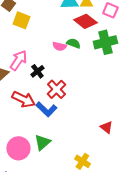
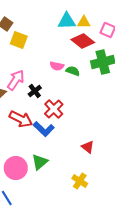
green semicircle: (73, 43) -> (73, 71), moved
red triangle: (106, 127) -> (88, 147), moved

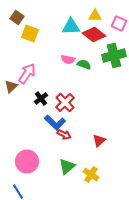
cyan triangle: (67, 21) -> (71, 26), moved
black cross: (35, 91) -> (41, 98), moved
red arrow: (21, 119) -> (64, 134), moved, size x0.6
red triangle: (88, 147) -> (99, 140), turned 40
green triangle: (40, 162) -> (67, 166), moved

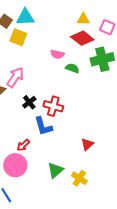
cyan triangle: (71, 26) -> (25, 17), moved
pink semicircle: (68, 60) -> (57, 54), moved
red cross: (65, 102) -> (53, 106), turned -30
blue L-shape: (55, 122) -> (43, 126), turned 30
red arrow: (64, 134) -> (23, 145), moved, turned 112

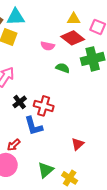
pink semicircle: (57, 54) -> (48, 46), moved

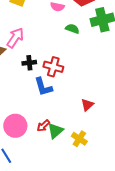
black cross: (20, 102) -> (29, 63), turned 32
red arrow: (14, 145) -> (43, 126), moved

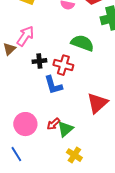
green semicircle: (72, 29) -> (82, 43), moved, size x1.6
red triangle: (87, 105) -> (97, 103), size x1.6
yellow cross: (79, 139) -> (74, 155), moved

